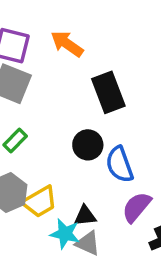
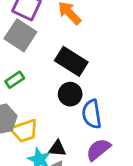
black rectangle: (108, 92) -> (71, 61), moved, turned -48

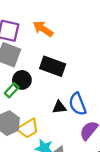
black circle: (70, 94) -> (22, 80), moved
black triangle: (57, 148) -> (59, 107), moved

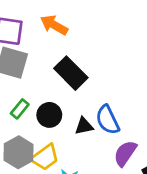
black rectangle: (53, 66) -> (71, 73), turned 30
black circle: (22, 80) -> (49, 115), moved

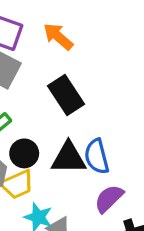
black circle: (49, 115) -> (24, 153), moved
black triangle: (84, 126) -> (69, 158), size x1.6

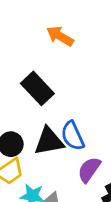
orange arrow: (58, 37) -> (60, 36), moved

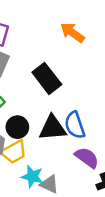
purple semicircle: (89, 170) -> (87, 158), turned 85

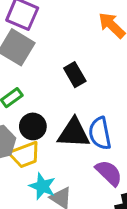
black rectangle: (47, 78) -> (75, 75), size x0.7

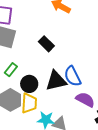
yellow trapezoid: (25, 155) -> (29, 103), turned -50

